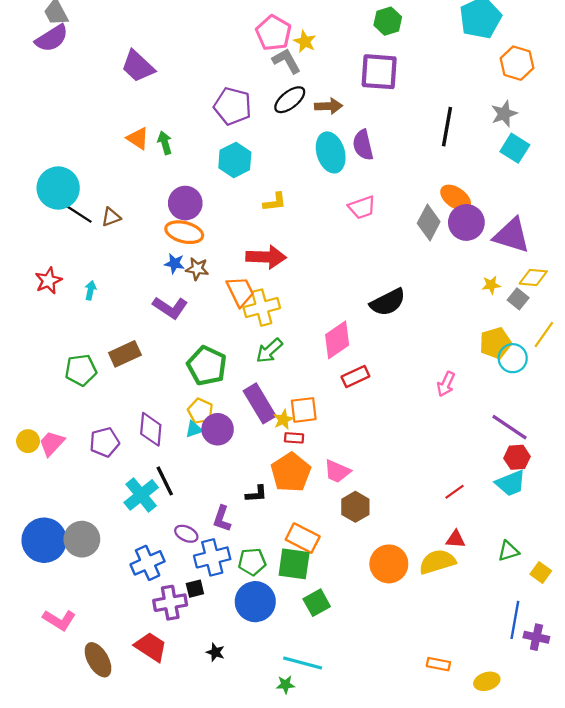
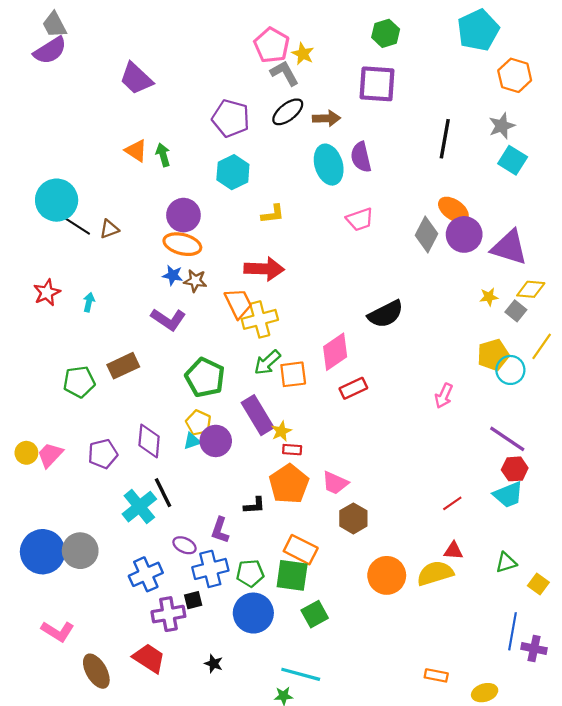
orange square: (304, 410) -> (293, 374), moved

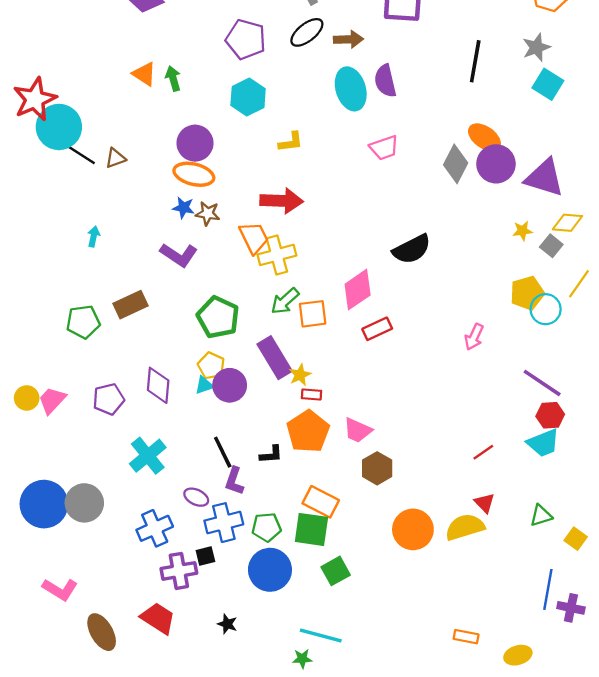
red star: (47, 293) -> (35, 99), moved, size x1.5
black line: (163, 493) -> (223, 452), moved
red triangle: (453, 551) -> (484, 503), turned 42

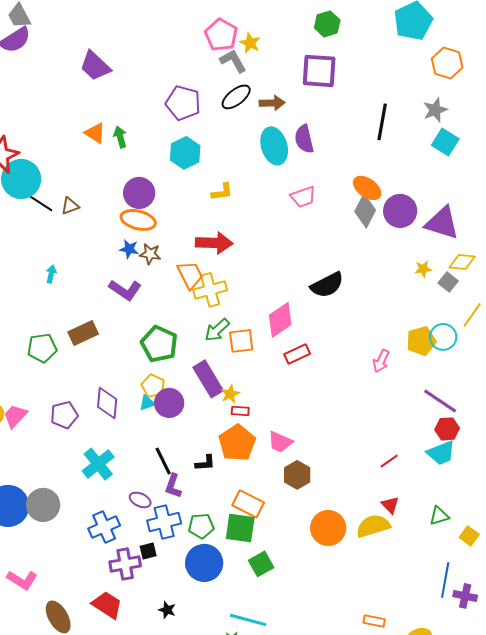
orange ellipse: (484, 137) -> (367, 188), moved
yellow pentagon: (527, 293) -> (421, 341), moved

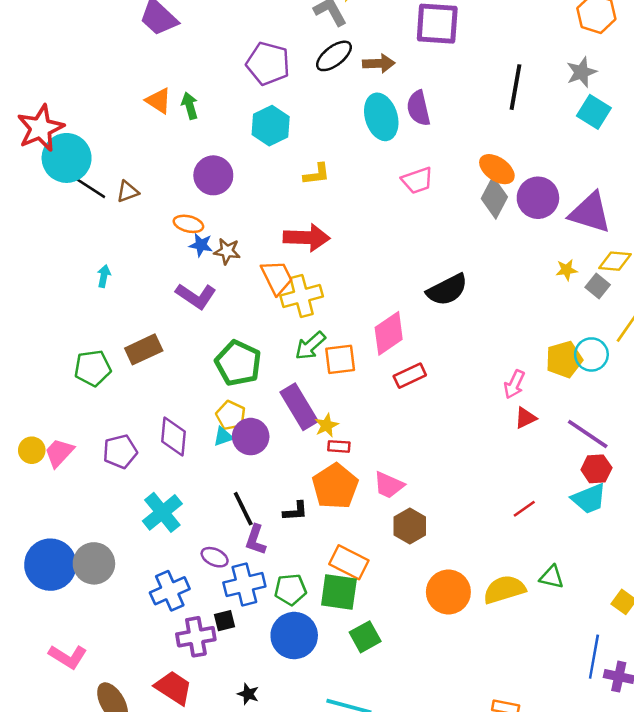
orange ellipse: (138, 220) -> (188, 224), moved, size x0.7
red triangle: (390, 505) -> (525, 418), moved, turned 48
green triangle: (439, 516) -> (552, 577), moved, turned 30

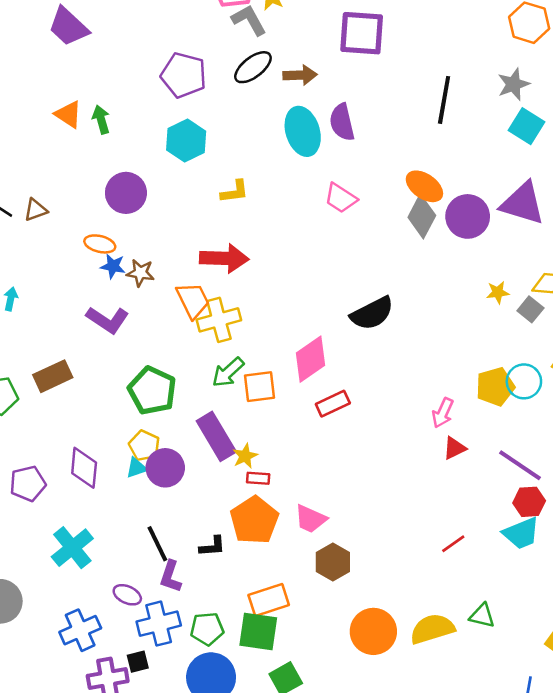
pink trapezoid: (417, 180) -> (341, 198), turned 52
purple triangle: (590, 213) -> (523, 203), moved
orange rectangle: (349, 562) -> (269, 600), turned -45

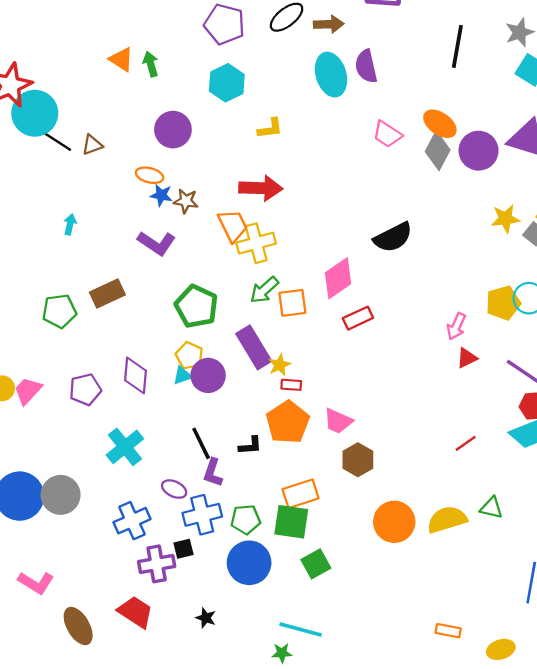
pink trapezoid: (341, 198) -> (387, 134), moved
yellow star: (498, 292) -> (505, 219), size x1.4

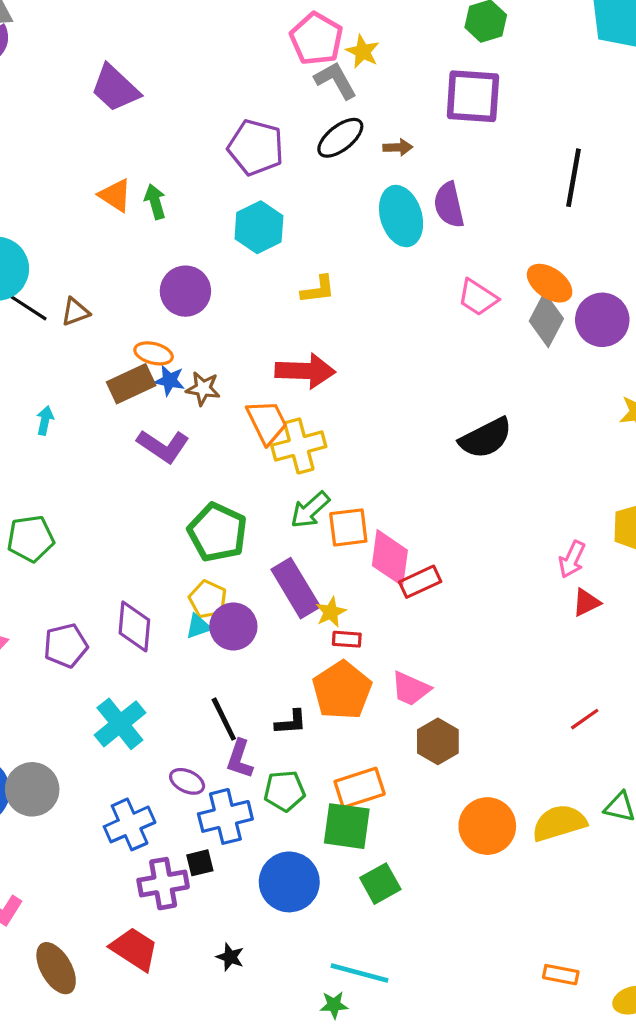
brown arrow: (329, 24) -> (398, 147), size x0.7
pink diamond: (338, 278) -> (390, 558), moved, turned -48
brown rectangle: (107, 293) -> (131, 384), moved
red rectangle: (358, 318) -> (420, 582), moved
green pentagon: (246, 519) -> (284, 791), moved

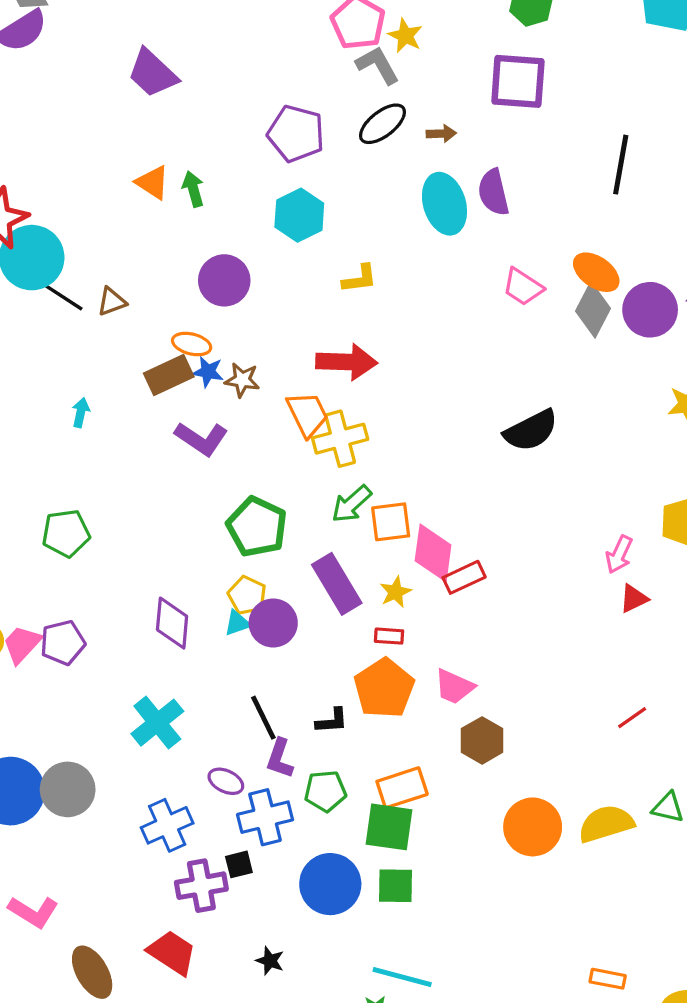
yellow star: (331, 612) -> (396, 592), moved
purple pentagon: (66, 646) -> (63, 643), moved
green square: (380, 884) -> (396, 886), moved, turned 30

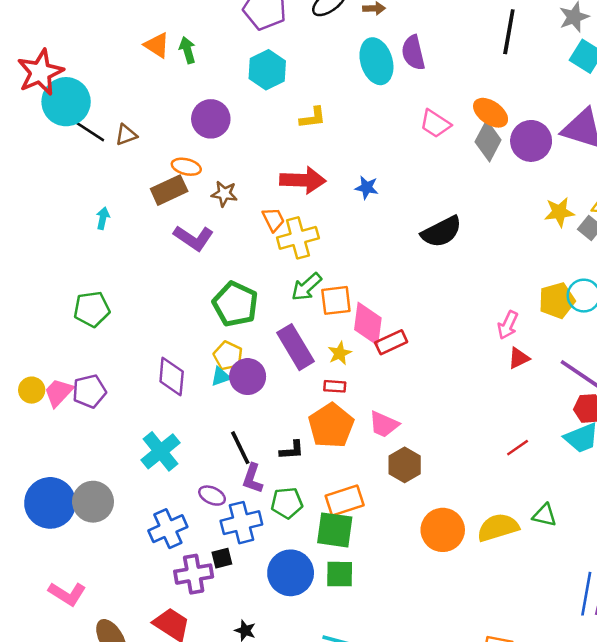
blue star: (208, 372) -> (367, 188), moved
orange trapezoid: (307, 414) -> (273, 219), size x0.7

